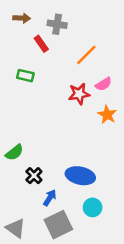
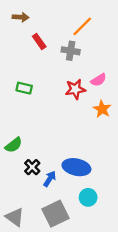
gray cross: (57, 24) -> (71, 51), moved
orange line: (86, 55) -> (82, 26), moved
green rectangle: (25, 76) -> (24, 88), moved
blue arrow: (50, 198) -> (50, 179), moved

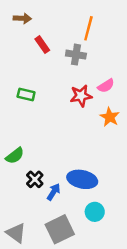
orange line: (82, 26) -> (88, 28), turned -30

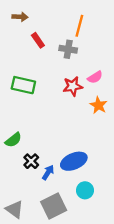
green rectangle: (26, 94) -> (23, 85), size x1.5
blue ellipse: (82, 179) -> (74, 161), turned -35

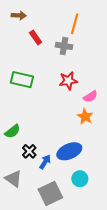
pink semicircle: (95, 77) -> (90, 97), moved
orange star: (98, 105) -> (85, 117), moved
gray triangle: (14, 209) -> (13, 179), moved

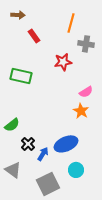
gray cross: (64, 46) -> (86, 44), moved
red star: (68, 81) -> (63, 62), moved

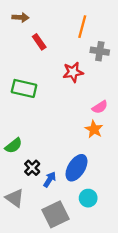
blue ellipse: (66, 144) -> (76, 168), turned -35

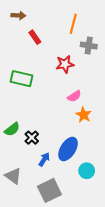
pink semicircle: (100, 107) -> (74, 96), moved
black cross: (32, 168) -> (32, 138), moved
cyan circle: (88, 198) -> (87, 171), moved

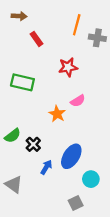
gray cross: (89, 45) -> (97, 38), moved
orange star: (84, 115) -> (57, 114), moved
gray square: (49, 190) -> (76, 203), moved, size x0.6

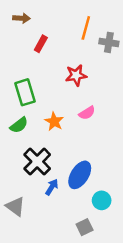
red rectangle: (37, 39) -> (41, 44), turned 64
green rectangle: (22, 82) -> (25, 92), turned 60
orange star: (57, 114) -> (54, 121), moved
green semicircle: (13, 136) -> (19, 125), moved
black cross: (33, 144) -> (37, 162), size x1.6

